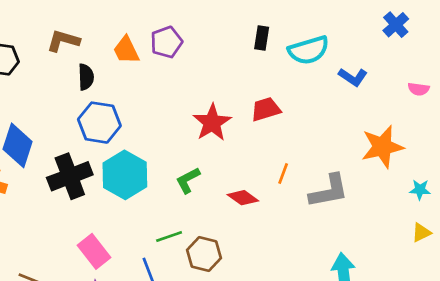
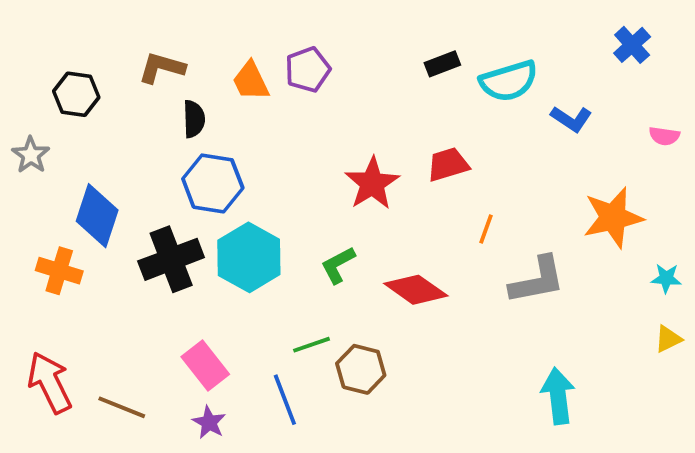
black rectangle: (262, 38) -> (442, 64), turned 60
orange line: (283, 174) -> (486, 229), moved
red diamond: (243, 198) -> (416, 290), size x1.4

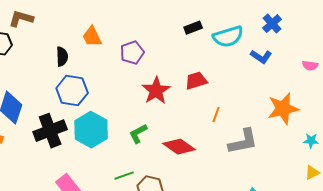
blue cross: (632, 45) -> (272, 24), moved
brown L-shape: (162, 68) -> (21, 19), moved
purple pentagon: (308, 70) -> (132, 53), moved

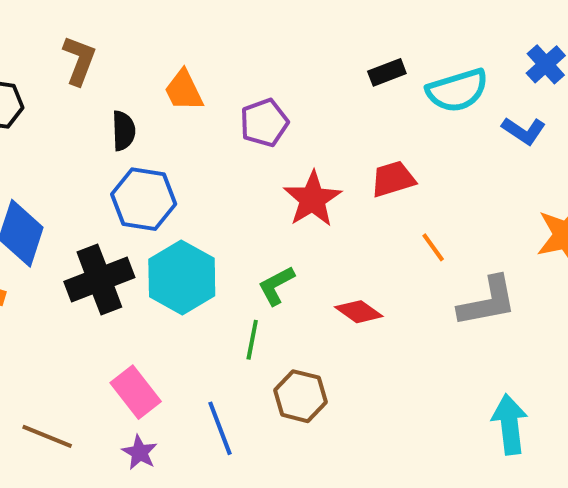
brown L-shape: (21, 19) -> (79, 60), moved, turned 95
orange line: (216, 115) -> (433, 247), turned -56
red diamond: (179, 147) -> (359, 312), size x0.7
green line: (124, 176) -> (252, 340), moved, turned -60

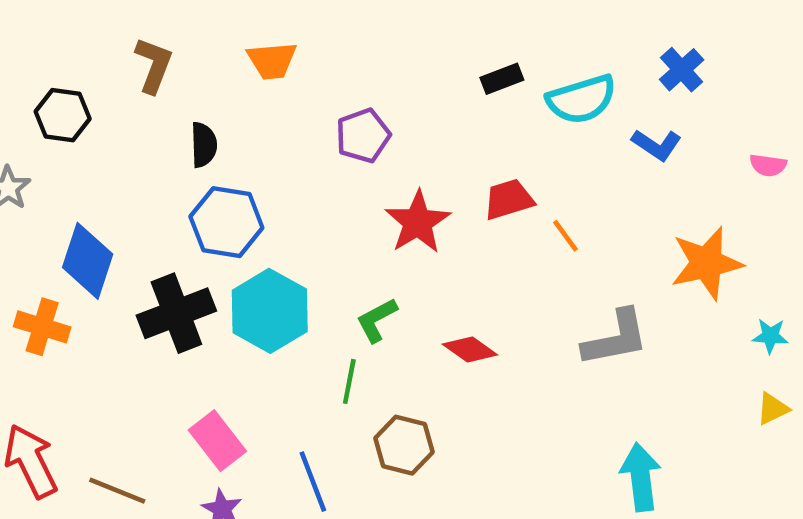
orange trapezoid: (184, 90) -> (272, 61), moved, turned -69
orange line: (433, 247) -> (566, 236), moved

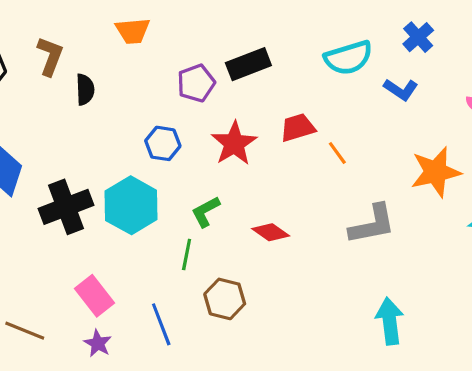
brown L-shape: (154, 65) -> (50, 56), moved
black rectangle: (502, 79) -> (248, 64), moved, size x1.5
blue hexagon: (226, 222) -> (163, 143), moved, size x0.7

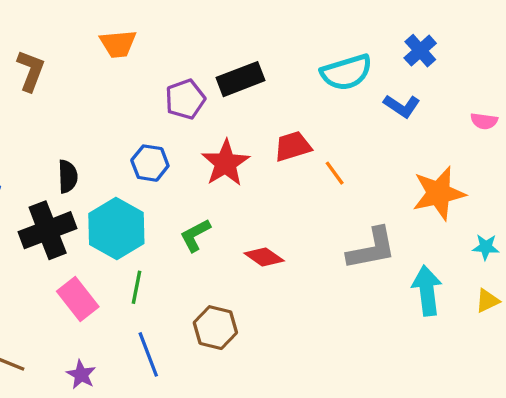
black semicircle: (85, 89) -> (68, 176), moved
green line: (187, 255) -> (137, 287), moved
pink rectangle: (95, 296) -> (78, 299), moved
cyan arrow: (390, 321) -> (427, 291), moved

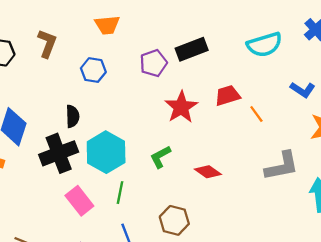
blue L-shape: (402, 106) -> (303, 90), moved
blue hexagon: (150, 163) -> (93, 70), moved

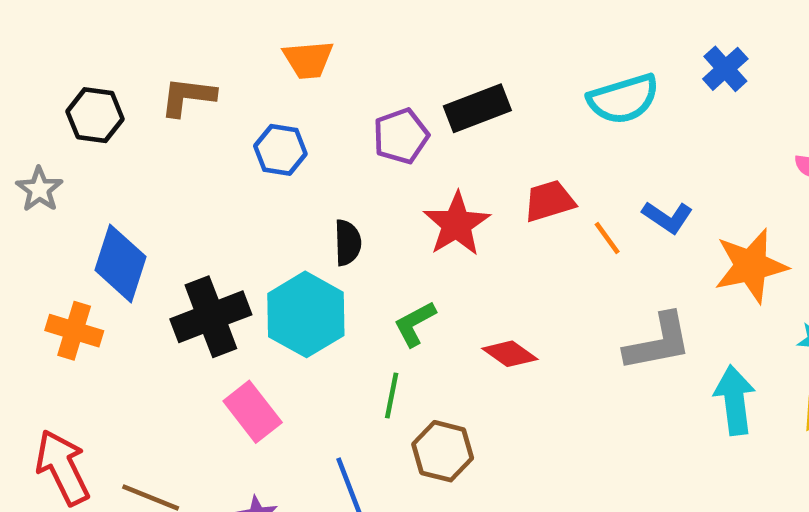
brown L-shape: (47, 43) -> (188, 97), turned -104
blue L-shape: (303, 90) -> (667, 217), moved
black semicircle: (73, 116) -> (348, 243), moved
green line: (120, 193) -> (392, 396), moved

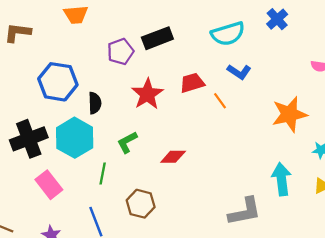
blue hexagon: (280, 150) -> (58, 82), moved, size x1.6
blue L-shape: (667, 217) -> (239, 72), moved
gray L-shape: (658, 342) -> (245, 212), moved
red diamond: (510, 354) -> (173, 157), turned -35
green line: (392, 396) -> (103, 174), moved

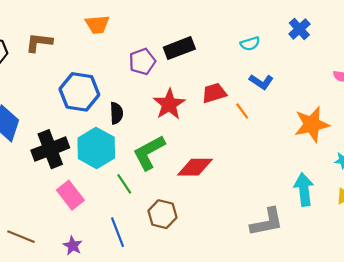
cyan semicircle: (228, 34) -> (250, 44), size x0.6
green L-shape: (127, 142) -> (149, 152), size x1.6
red diamond: (173, 157) -> (195, 167), size x1.4
green line: (103, 174) -> (124, 184), turned -45

